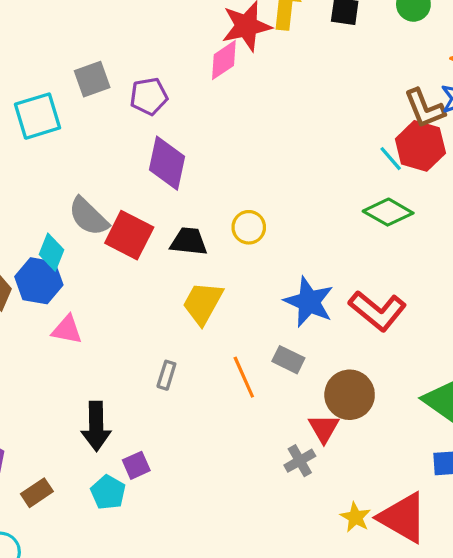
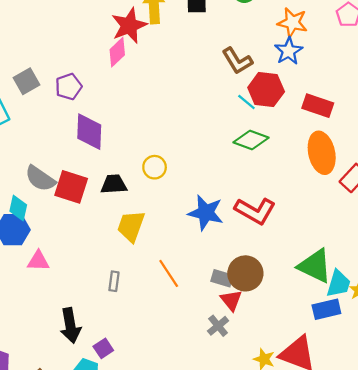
brown L-shape: (424, 108) -> (237, 61), moved
gray rectangle: (288, 360) -> (222, 278), moved

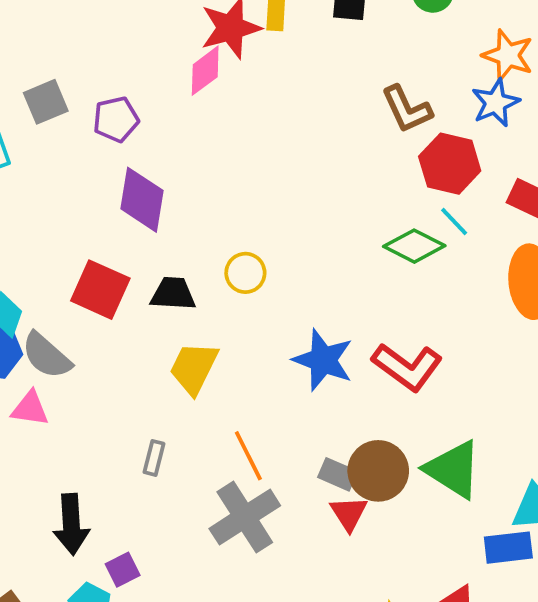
cyan line: (246, 102) -> (454, 221), moved
gray semicircle: (40, 179) -> (46, 356), moved
green triangle: (315, 266) -> (453, 469), moved
gray cross: (218, 326) -> (245, 517), moved, size x1.8

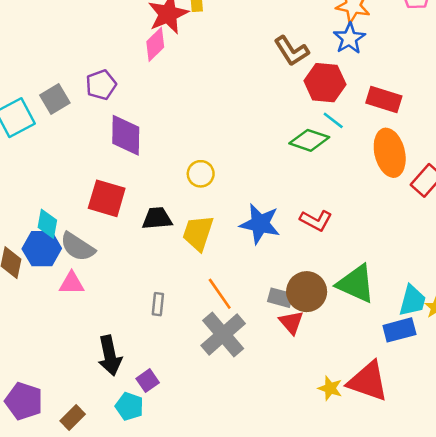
gray square: (46, 102) -> (55, 99), moved
black trapezoid: (173, 294) -> (157, 218), moved
red L-shape: (407, 367) -> (316, 220), size x0.7
yellow trapezoid: (194, 368) -> (198, 233), moved

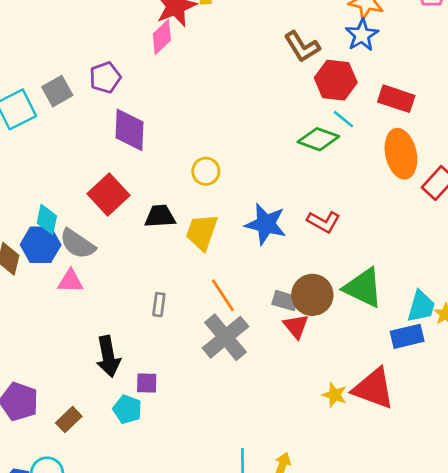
red square: (107, 198) -> (109, 194), turned 30
purple square: (148, 381) -> (147, 383), turned 35

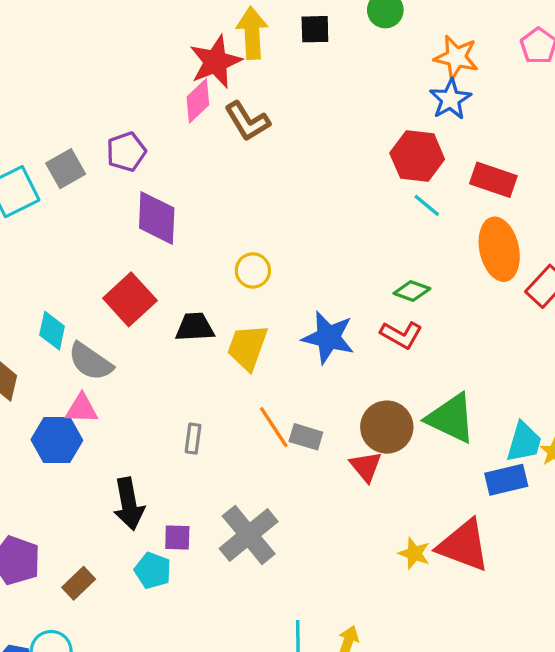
brown L-shape: (302, 47) -> (247, 121), moved
green diamond: (318, 139) -> (412, 291), moved, size x0.7
blue hexagon: (41, 245) -> (57, 440), moved
gray rectangle: (285, 301) -> (306, 437), moved
gray cross: (225, 337) -> (249, 535), moved

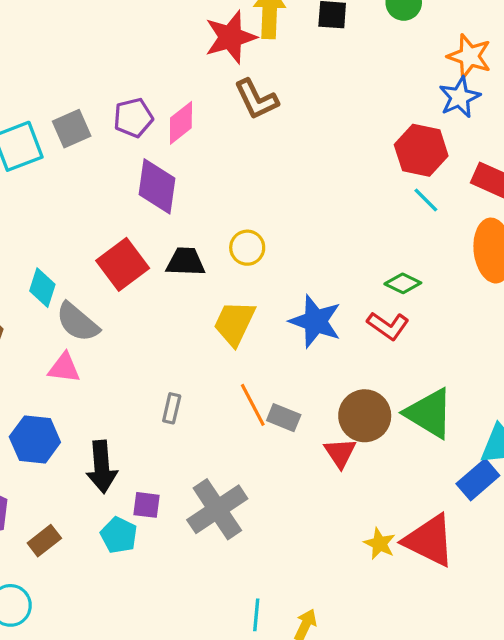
pink diamond: (198, 101) -> (181, 123), moved
black trapezoid: (195, 327) -> (186, 262), moved
blue hexagon: (57, 440) -> (35, 439), moved
blue rectangle: (506, 480) -> (478, 480), turned -33

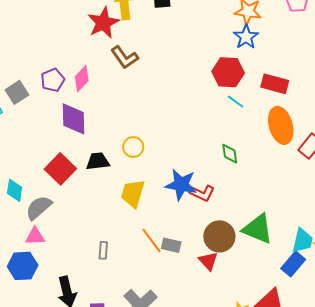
green diamond: (403, 283) -> (230, 154), turned 65
gray semicircle: (77, 322) -> (39, 208), turned 108
red L-shape: (388, 326) -> (202, 193), moved
blue hexagon: (35, 439) -> (23, 266), moved

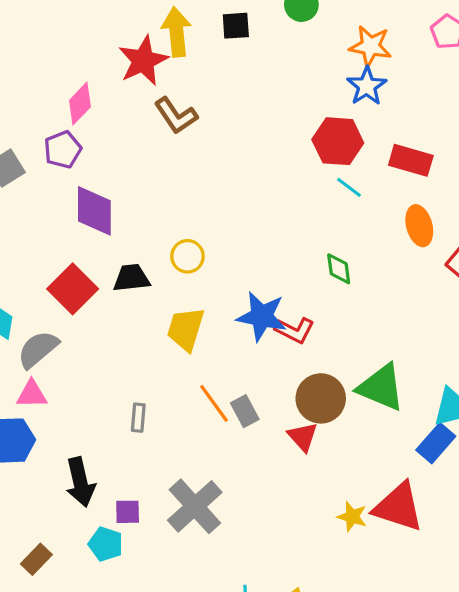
pink diamond: (82, 79) -> (80, 104), moved
orange ellipse: (281, 125) -> (419, 226), size x0.7
gray rectangle: (171, 245) -> (245, 411), turned 48

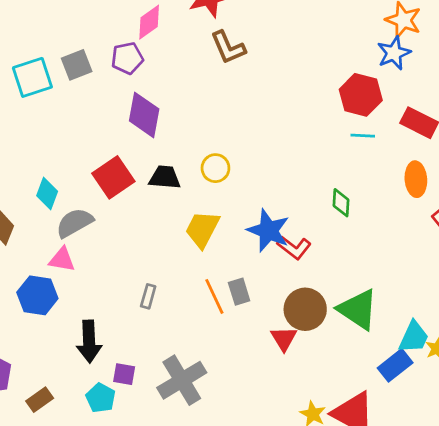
cyan line: (349, 187) -> (363, 136), turned -45
gray rectangle: (245, 411) -> (239, 292), moved

